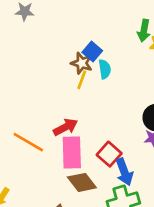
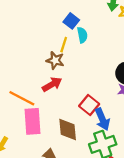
brown star: (82, 63) -> (55, 60), moved
pink rectangle: (72, 152) -> (33, 121), moved
brown diamond: (82, 182) -> (68, 129), turned 35

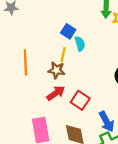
orange line: (22, 98) -> (25, 62), moved, turned 65
red square: (89, 105) -> (80, 100), moved

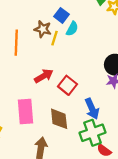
cyan semicircle: (80, 44) -> (72, 29), turned 40
brown star: (56, 70) -> (43, 29), moved

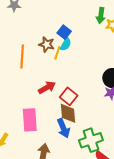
cyan semicircle: (72, 29) -> (66, 44), moved
blue arrow: (92, 109) -> (63, 128), moved
brown diamond: (59, 119) -> (68, 113), moved

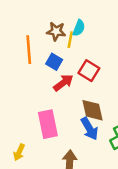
blue square: (64, 32) -> (54, 62), moved
red square: (69, 96) -> (89, 71), moved

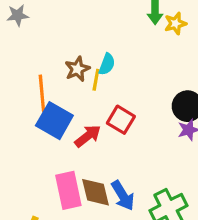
brown star: (56, 31) -> (77, 69), turned -30
blue square: (54, 62) -> (54, 121), moved, size x1.6
brown diamond: (93, 110) -> (95, 192), moved

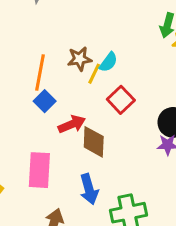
red square: (121, 120) -> (121, 100), moved
blue square: (54, 121) -> (45, 101), size x0.6
brown diamond: (95, 192) -> (94, 142), moved

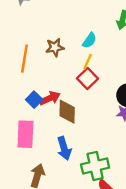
cyan semicircle: (108, 62) -> (89, 40), moved
yellow line: (94, 74) -> (88, 62), moved
blue square: (45, 101) -> (34, 100), moved

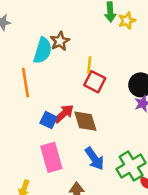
cyan semicircle: (89, 40) -> (43, 50), moved, size x1.5
brown star: (55, 47) -> (60, 41), moved

